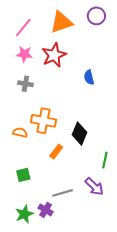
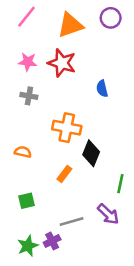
pink line: (23, 28) -> (27, 17), moved
red star: (54, 55) -> (62, 63), turned -30
orange cross: (43, 121) -> (67, 128), moved
purple cross: (46, 210) -> (52, 241), turned 32

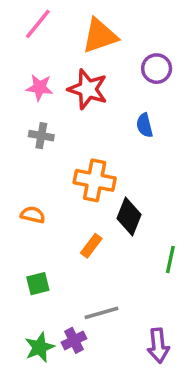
purple circle: (111, 18) -> (157, 69), moved
purple arrow: (108, 214) -> (158, 346), moved, turned 40

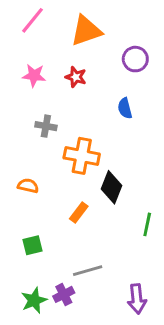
red star: (88, 89) -> (76, 77), size x0.6
gray cross: (41, 136) -> (46, 126), moved

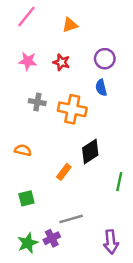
orange triangle: (86, 31) -> (70, 25), size x0.6
purple circle: (135, 59) -> (105, 59), moved
orange cross: (82, 156) -> (72, 109), moved
black diamond: (111, 187) -> (90, 151), turned 35

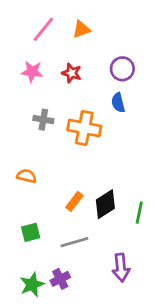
pink line: (26, 17) -> (43, 29), moved
black diamond: (90, 151) -> (105, 204), moved
gray line: (71, 219) -> (74, 242), moved
purple arrow: (111, 242) -> (121, 268), moved

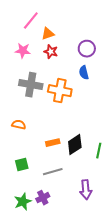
orange triangle: (81, 29) -> (48, 34), moved
gray cross: (43, 120) -> (31, 85), size x1.6
orange rectangle: (74, 201) -> (53, 143), turned 40

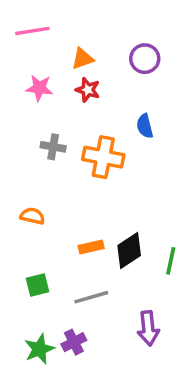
pink line: (31, 21) -> (32, 31), moved, turned 42
purple circle: (87, 49) -> (145, 59), moved
gray cross: (31, 85) -> (53, 147), size x0.6

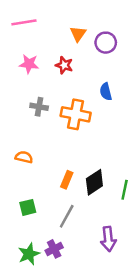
orange triangle: (83, 59) -> (78, 34), moved, turned -36
orange rectangle: (91, 247) -> (67, 180), turned -54
gray line: (91, 297) -> (67, 216), turned -45

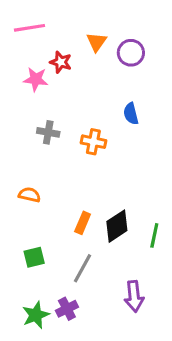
red star: (64, 65) -> (61, 62), moved
orange cross: (76, 114) -> (93, 142), size x0.7

